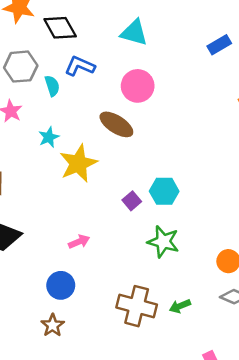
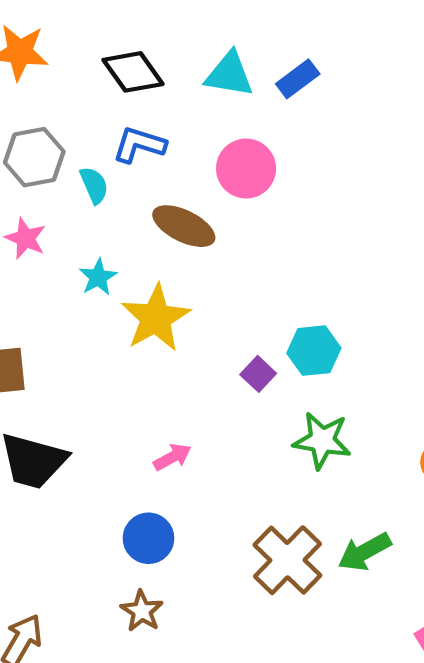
black diamond: (60, 28) -> (133, 72), moved
blue rectangle: (219, 45) -> (298, 79), moved
brown ellipse: (116, 124) -> (184, 226), moved
brown cross: (137, 306) -> (287, 560), turned 36
green arrow: (180, 306) -> (364, 552), size x1.4

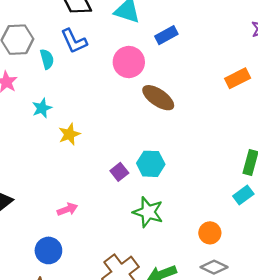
blue rectangle: (298, 79) -> (166, 35), moved
blue L-shape: (139, 145) -> (74, 41), turned -140
brown ellipse: (184, 226) -> (158, 98), moved
yellow star: (156, 318) -> (69, 134), size x0.6

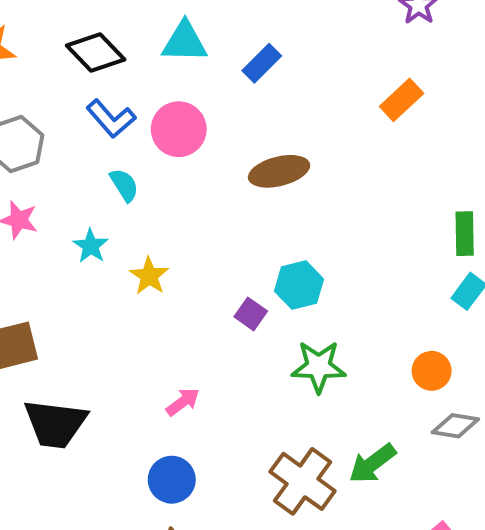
cyan semicircle: (47, 59) -> (124, 185), moved
pink circle: (129, 62) -> (179, 129), moved
brown ellipse: (158, 98) -> (279, 171), turned -32

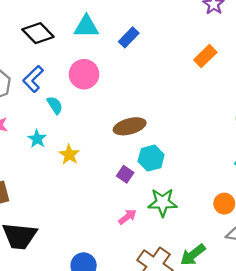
blue L-shape: (111, 119) -> (33, 79), moved, turned 88
brown ellipse: (279, 171) -> (130, 126), moved
pink arrow: (183, 402) -> (127, 217), moved

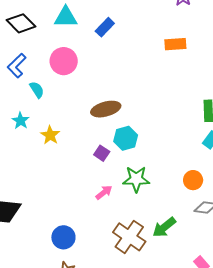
orange rectangle: (205, 56) -> (175, 44), turned 40

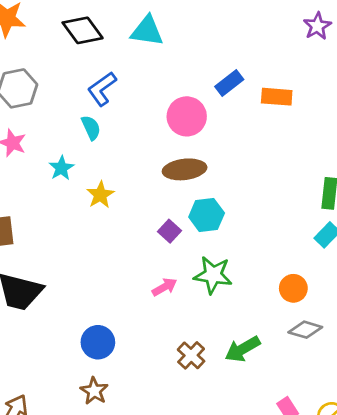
blue rectangle: (105, 27) -> (229, 83), moved
orange rectangle: (175, 44) -> (277, 97), moved
pink circle: (64, 61) -> (187, 116), moved
blue L-shape: (17, 66) -> (102, 89), moved
brown cross: (129, 237) -> (191, 355), size x0.6

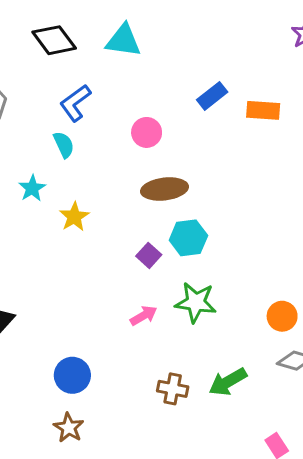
pink circle: (187, 116) -> (147, 132), moved, size x0.7
brown cross: (191, 355) -> (173, 389), turned -32

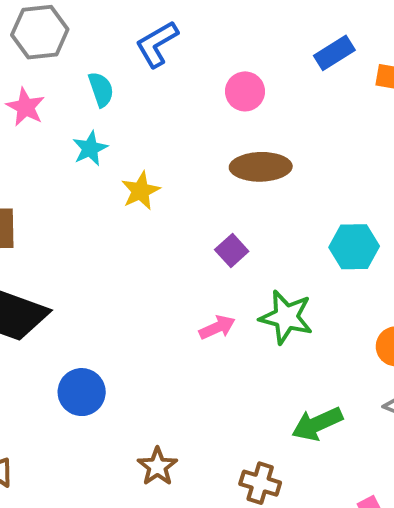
cyan semicircle: (64, 145) -> (101, 89), moved
cyan hexagon: (188, 238) -> (354, 247), moved
blue circle: (72, 375) -> (82, 392), moved
brown cross: (173, 389) -> (260, 483), moved
brown star: (69, 428) -> (157, 466), moved

